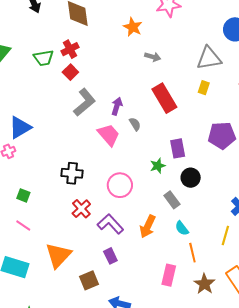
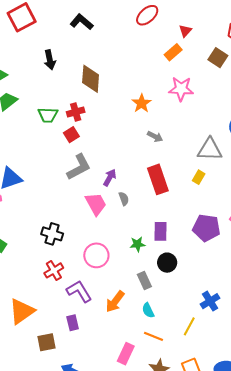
orange line: (192, 253) -> (153, 336), turned -66

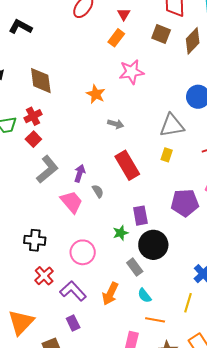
black circle: (167, 263) -> (153, 245), size x1.5

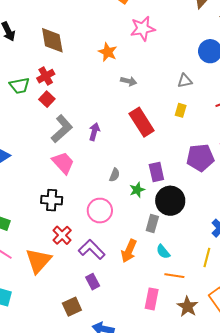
gray triangle: (172, 125) -> (185, 81), size x0.6
gray semicircle: (98, 191) -> (115, 175), moved, turned 56
pink trapezoid: (71, 202) -> (63, 163), moved
gray rectangle: (135, 267) -> (152, 224), turned 54
orange triangle: (21, 322) -> (38, 261), moved

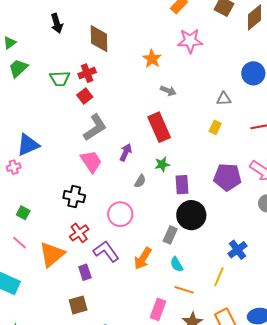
red rectangle: (142, 122) -> (159, 127), moved
purple arrow: (94, 132) -> (126, 152), moved
green star: (137, 190) -> (162, 164), moved
purple rectangle: (93, 282) -> (85, 272), moved

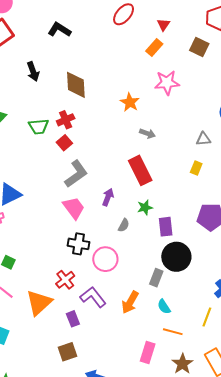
black cross: (74, 197) -> (79, 244), moved

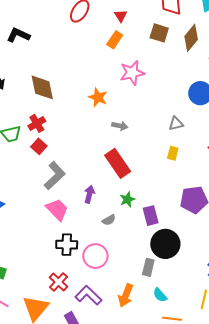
gray semicircle: (124, 225) -> (109, 220), turned 40

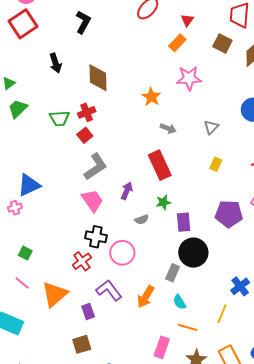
black L-shape: (18, 35) -> (83, 22), turned 85
gray triangle: (176, 124) -> (211, 127), moved, turned -42
red cross: (58, 282) -> (82, 261), moved

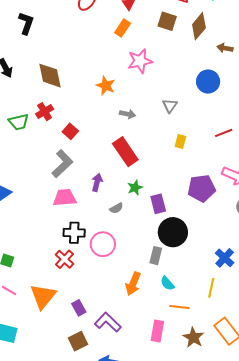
red square: (85, 135) -> (70, 131), moved
pink trapezoid: (92, 201) -> (65, 198), turned -50
purple L-shape: (109, 290) -> (108, 322), moved

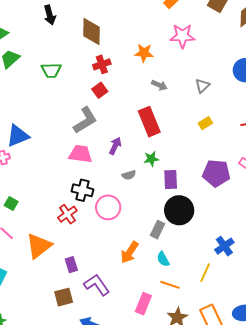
orange star: (106, 86) -> (144, 53), turned -30
red cross: (45, 112) -> (102, 64), moved
yellow rectangle: (180, 142) -> (205, 123), turned 32

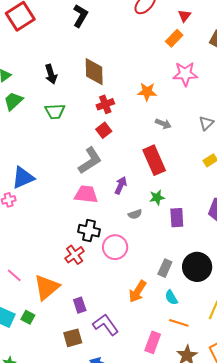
black arrow: (50, 15) -> (51, 74), moved
green square: (11, 203) -> (28, 317), moved
black circle: (179, 210) -> (197, 267), moved

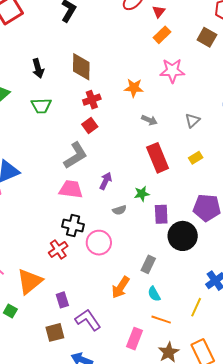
red triangle: (185, 16) -> (159, 11), moved
red rectangle: (154, 160) -> (158, 158), moved
black circle: (197, 267) -> (183, 236), moved

